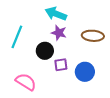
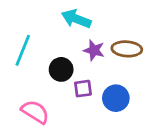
purple star: (59, 33) -> (94, 50), moved

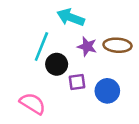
cyan line: (23, 50) -> (41, 46), moved

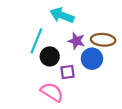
blue circle: (107, 91) -> (92, 59), moved
pink semicircle: (33, 104) -> (52, 92), moved

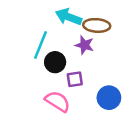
brown ellipse: (103, 40) -> (97, 25), moved
blue circle: (92, 59) -> (109, 98), moved

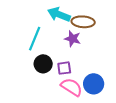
black circle: (55, 62) -> (43, 64), moved
pink semicircle: (58, 101) -> (72, 87), moved

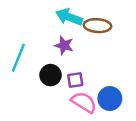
cyan line: (35, 39) -> (18, 58), moved
purple star: (73, 39) -> (64, 45), moved

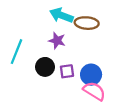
blue circle: (110, 99) -> (91, 75), moved
pink semicircle: (84, 102) -> (94, 91), moved

